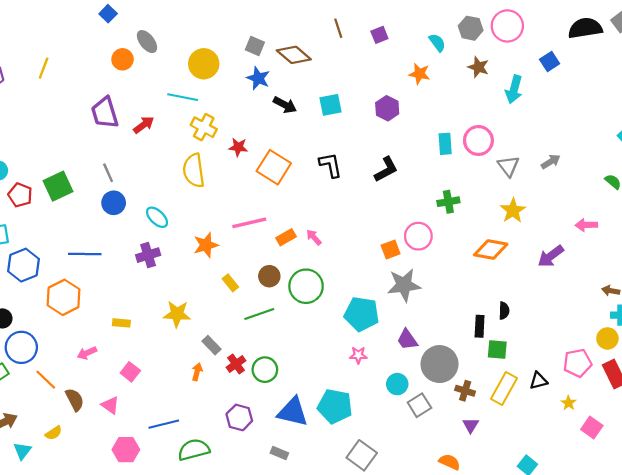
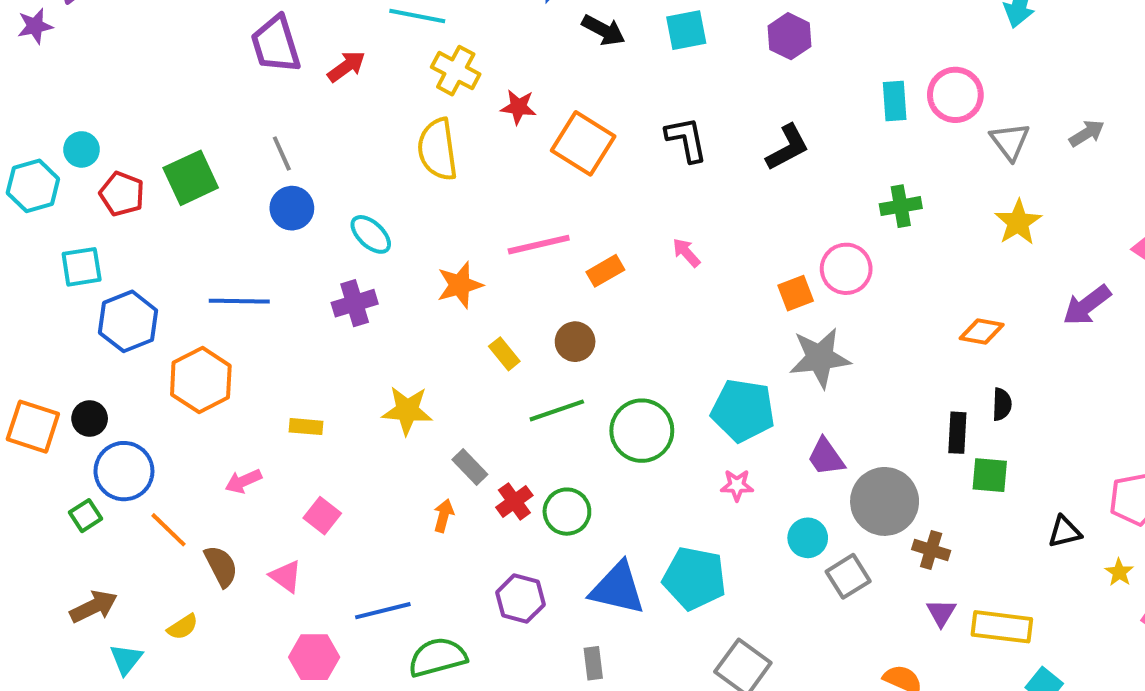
pink arrow: (314, 237) -> (686, 253), moved
orange diamond: (491, 250) -> (982, 332), moved, size x0.7
green circle: (306, 286) -> (642, 431), moved
yellow rectangle: (504, 389) -> (1002, 627), moved, turned 68
gray rectangle: (279, 453) -> (593, 663), turned 60

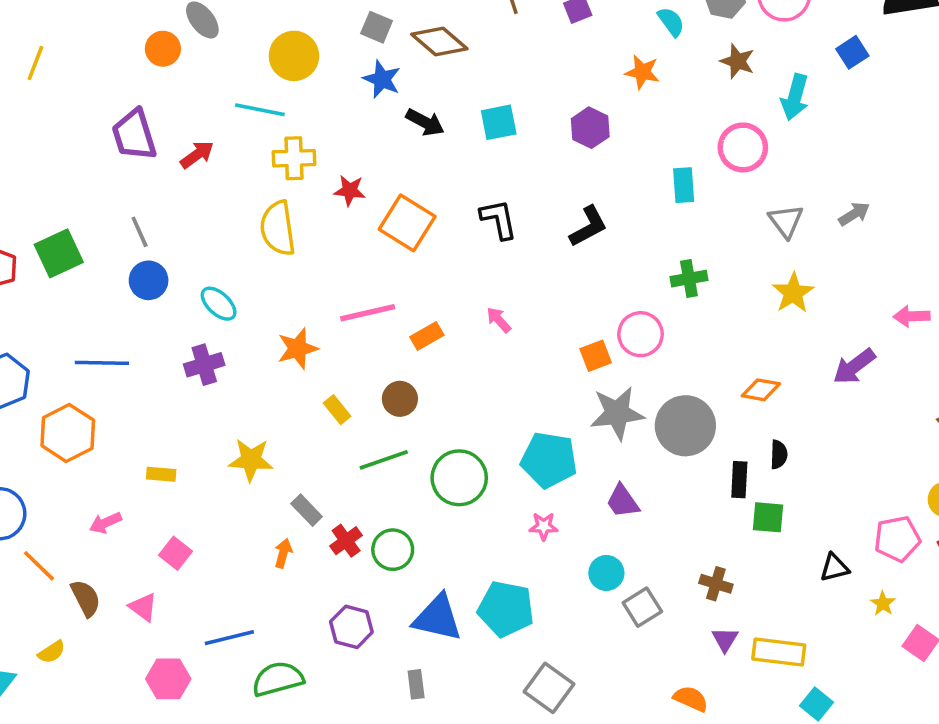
yellow cross: (456, 71) -> (294, 158), turned -30
pink circle: (955, 95) -> (743, 147), moved
gray circle: (885, 501) -> (685, 426), moved

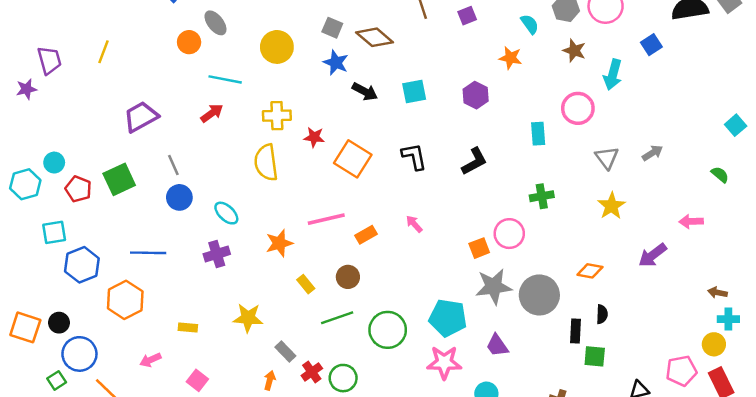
cyan line: (260, 110) -> (225, 79), moved
purple trapezoid: (134, 135) -> (141, 117), moved, turned 78
pink star: (544, 526) -> (444, 362), size x1.8

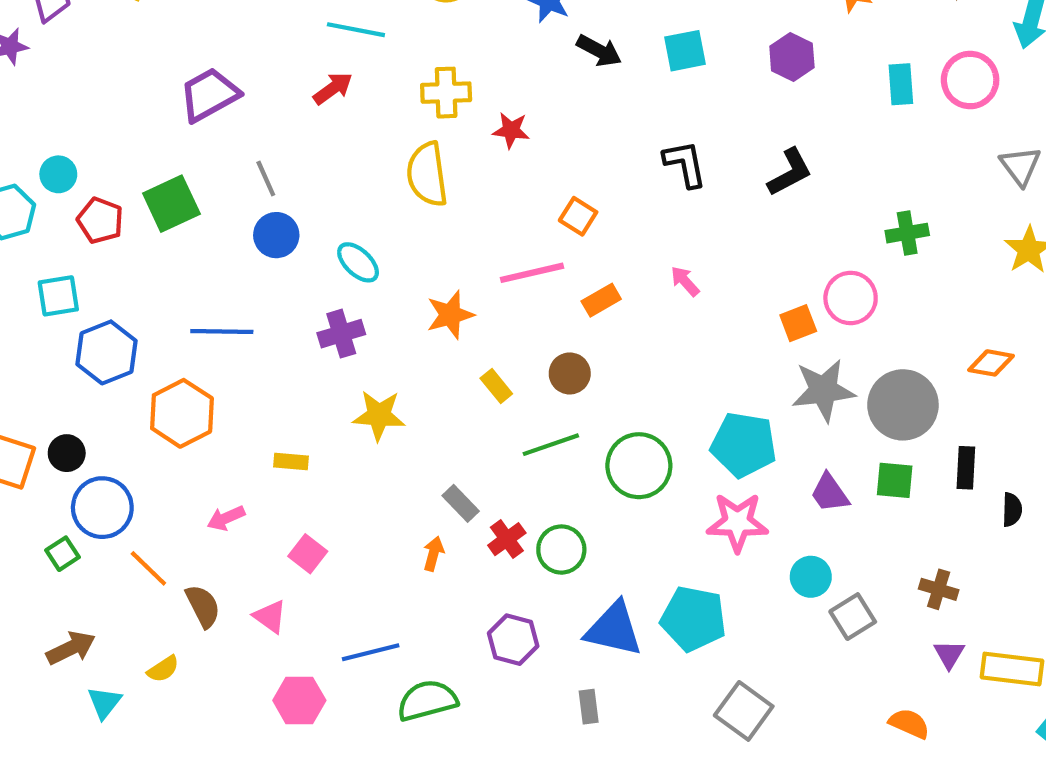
cyan rectangle: (538, 134) -> (901, 84), moved
orange square: (353, 159) -> (578, 216), moved, size x0.6
black semicircle: (602, 314) -> (1012, 510), moved
yellow star: (248, 318) -> (379, 415), moved
green square: (595, 356) -> (895, 480), moved

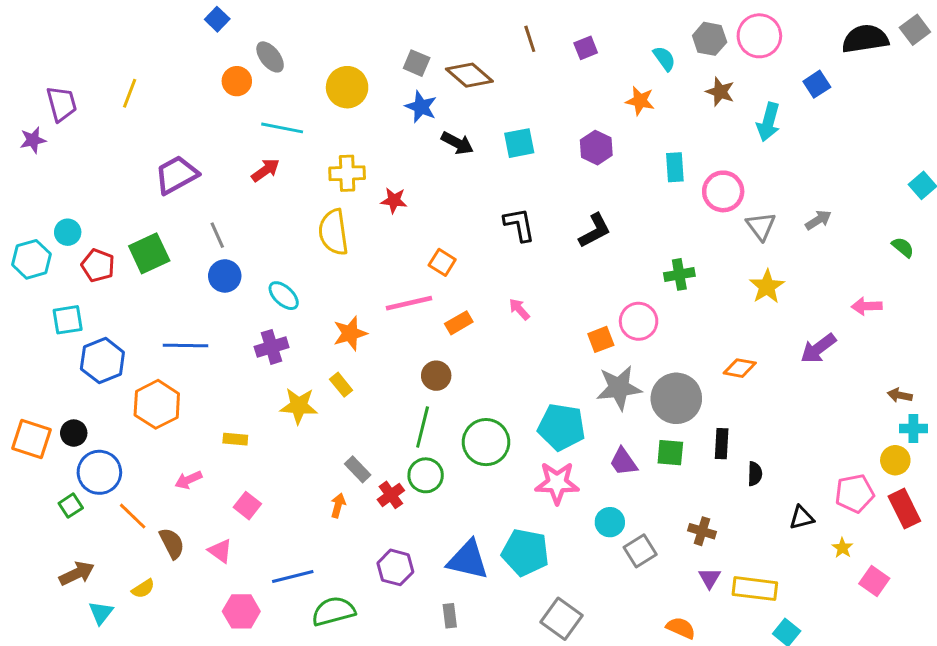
pink circle: (970, 80) -> (723, 191), moved
yellow rectangle: (496, 386) -> (341, 385), moved
green line: (551, 445) -> (423, 427), turned -57
green circle: (561, 550) -> (426, 475), moved

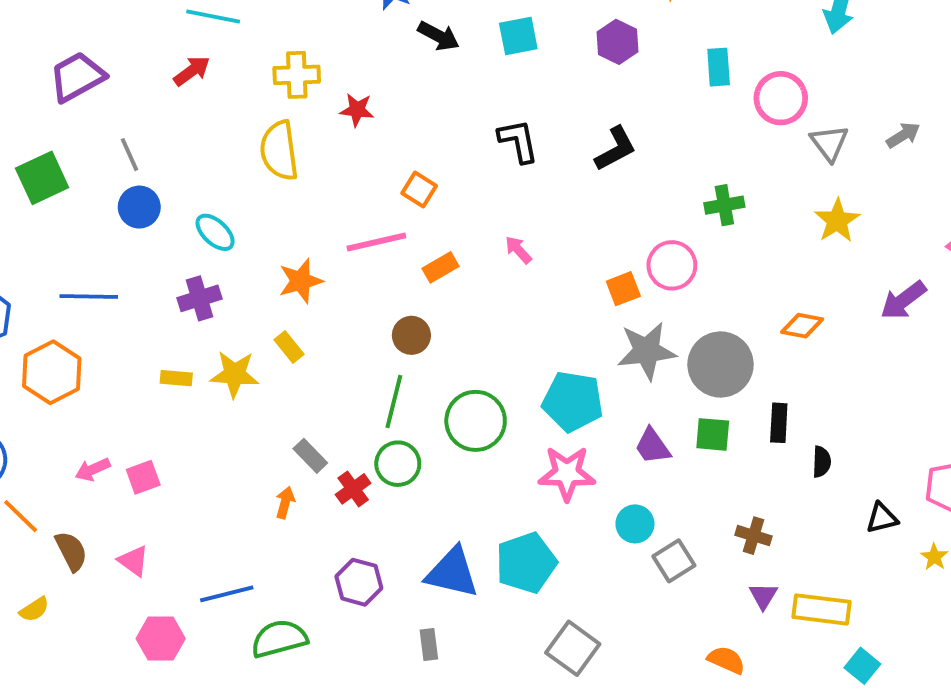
yellow rectangle: (235, 439) -> (176, 378), moved
pink square: (247, 506) -> (143, 477), moved, turned 32
cyan pentagon: (525, 552) -> (526, 563), turned -30

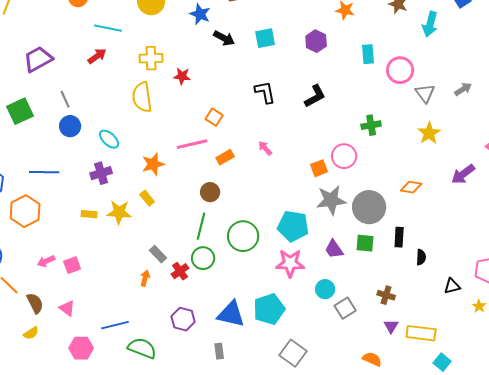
yellow semicircle: (34, 609) -> (31, 333), moved
green semicircle: (279, 639) -> (142, 348), turned 36

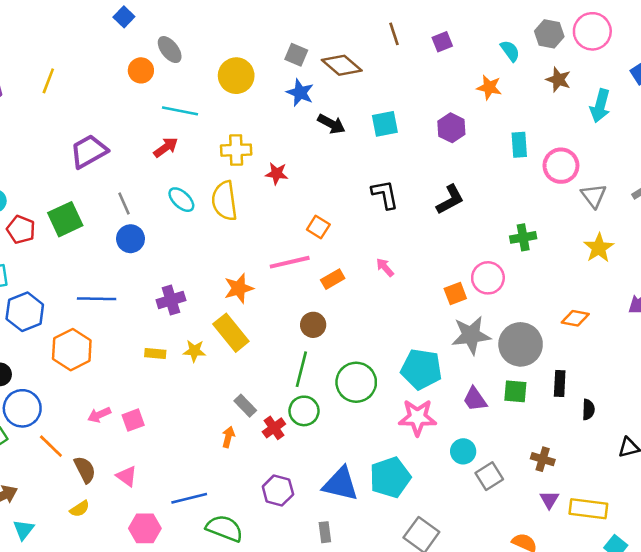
cyan ellipse: (109, 139) -> (181, 200), moved
yellow rectangle: (147, 198) -> (231, 333), size x1.8
yellow star: (119, 212) -> (194, 351), size x0.7

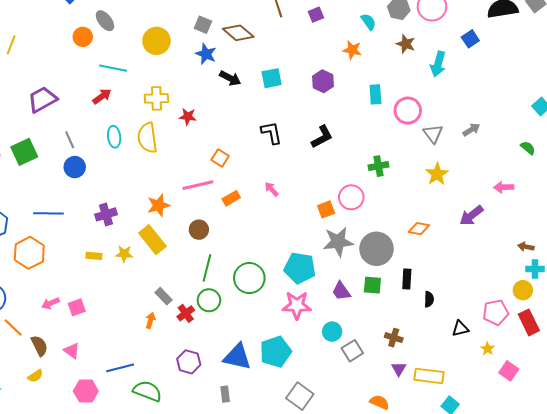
cyan ellipse: (181, 200) -> (114, 137), turned 40
brown circle: (313, 325) -> (199, 230), moved

